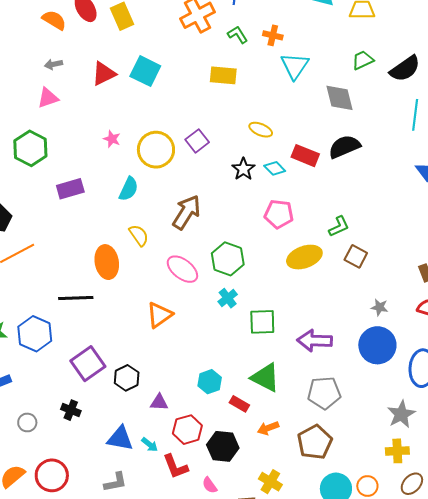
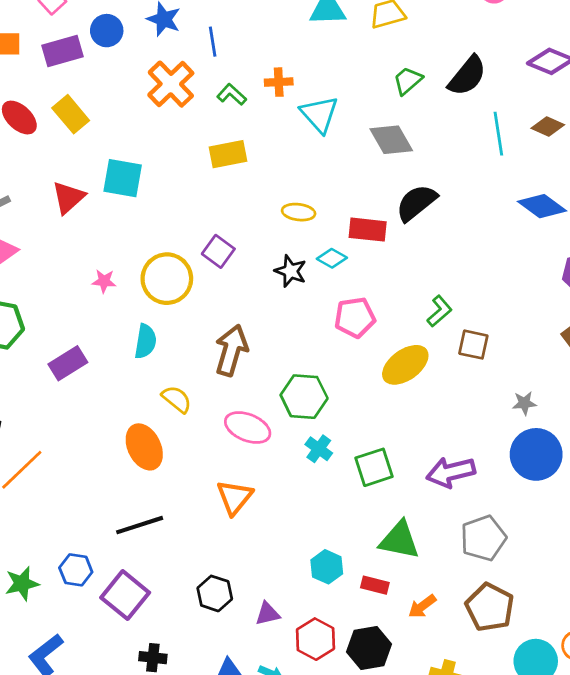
black line: (76, 298) -> (140, 525), moved
blue hexagon: (35, 334) -> (76, 570), size x0.7
purple square: (88, 364) -> (125, 595), moved

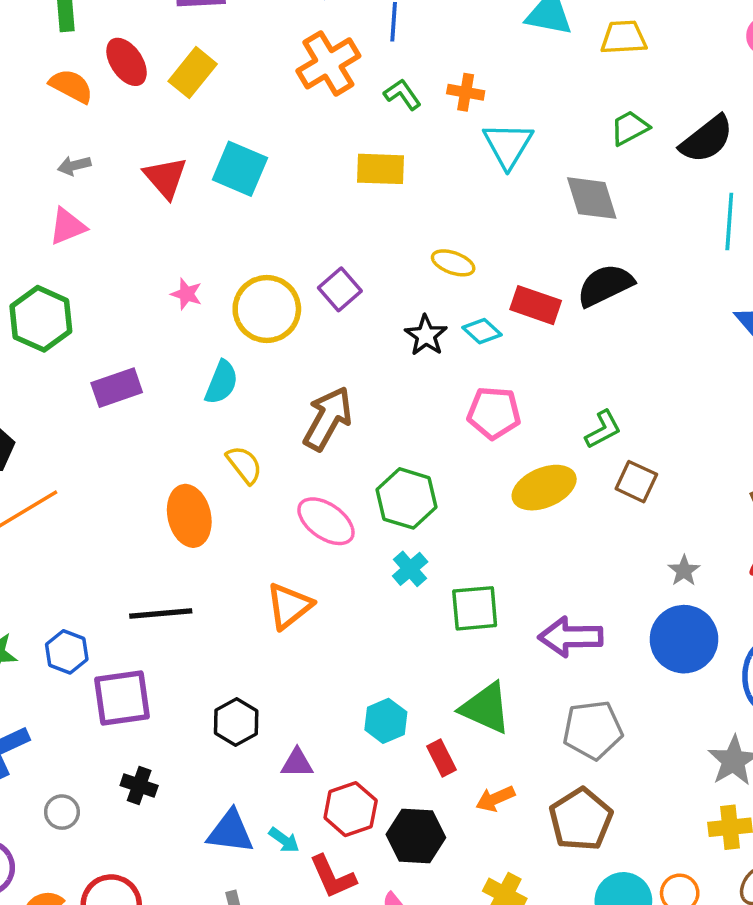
yellow rectangle: (71, 114) -> (193, 73), turned 66
red triangle: (68, 197) -> (166, 177), turned -42
gray star: (524, 403) -> (684, 571), turned 30
red rectangle: (375, 585) -> (442, 758), turned 36
purple square: (125, 595) -> (122, 698), turned 30

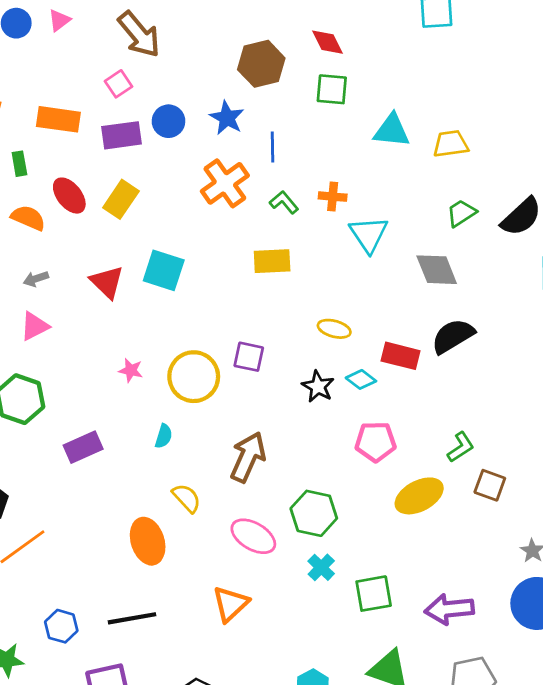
purple square: (340, 289) -> (249, 357), turned -32
cyan semicircle: (221, 382) -> (164, 436), size x0.7
blue hexagon: (67, 652) -> (61, 626), moved

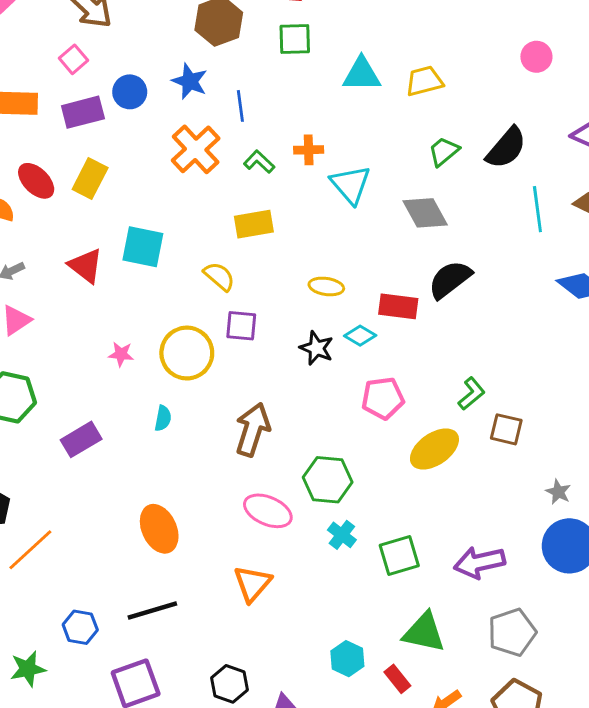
yellow semicircle: (187, 498) -> (219, 276), moved

